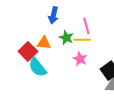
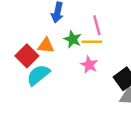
cyan semicircle: (38, 67) -> (38, 75), turned 90

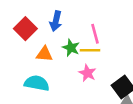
red square: (27, 56) -> (25, 29), moved
cyan semicircle: (38, 75) -> (37, 83), turned 50

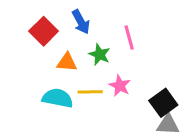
blue arrow: (56, 21) -> (81, 22), turned -42
yellow line: (90, 50) -> (90, 92), moved

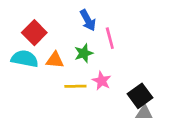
blue arrow: (81, 22) -> (88, 20), moved
green star: (100, 55) -> (84, 53), turned 30
cyan semicircle: (58, 98) -> (25, 59), moved

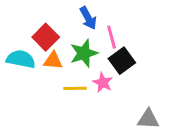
red square: (34, 33) -> (46, 37), moved
green star: (84, 53) -> (84, 53), size x1.4
black square: (140, 96) -> (122, 61), moved

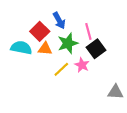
blue arrow: (88, 18) -> (59, 21), moved
yellow line: (75, 88) -> (61, 69), turned -42

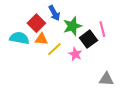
pink line: (88, 31) -> (102, 29), moved
green star: (68, 43) -> (72, 26), moved
yellow line: (61, 69) -> (54, 49), moved

